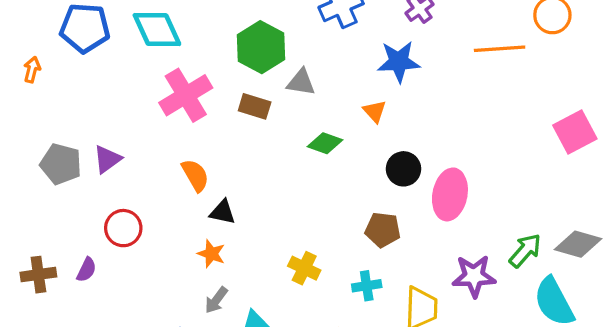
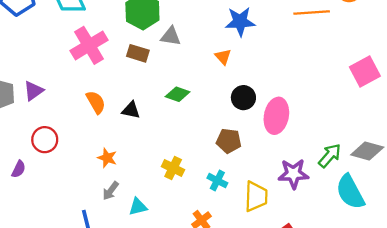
green diamond: (325, 143) -> (178, 94), moved
black triangle: (223, 212) -> (131, 110), moved
cyan cross: (367, 286) -> (217, 181), turned 36

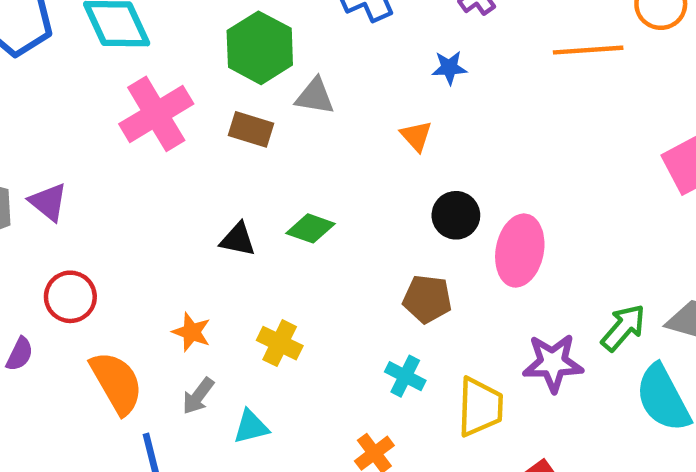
blue star: (240, 22) -> (449, 68), size x0.6
purple triangle: (33, 91) -> (48, 202), turned -45
green diamond: (178, 94) -> (310, 228), moved
orange semicircle: (96, 102) -> (117, 383), moved, size x1.4
yellow cross: (173, 168) -> (280, 343), moved

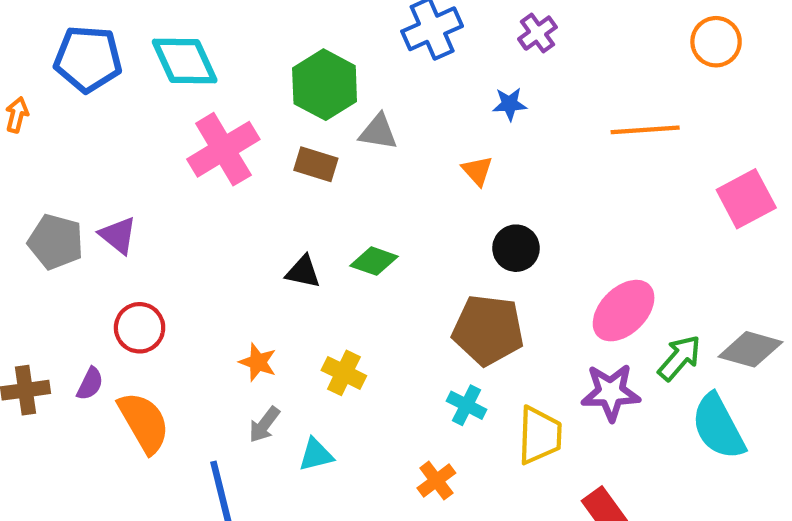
orange line: (588, 50) -> (645, 130), moved
pink ellipse: (520, 251) -> (624, 311), moved, turned 34
brown pentagon: (427, 299) -> (488, 330), size x1.5
orange semicircle: (117, 383) -> (144, 422), moved

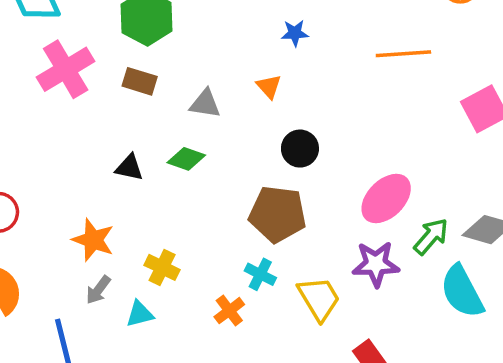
gray triangle: (378, 132) -> (205, 104), moved
orange star: (258, 362) -> (93, 240), size x1.4
yellow cross: (344, 373) -> (162, 267), moved
yellow trapezoid: (540, 435) -> (319, 298), turned -33
orange cross: (436, 481) -> (229, 311), moved

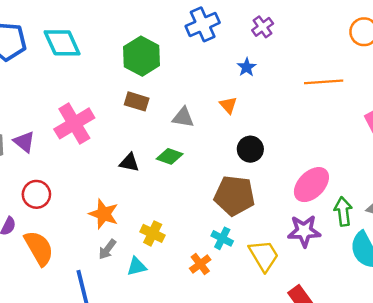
blue star: (295, 33) -> (247, 67), turned -30
pink cross: (66, 69) -> (74, 123), moved
green arrow: (431, 236) -> (343, 211), turned -48

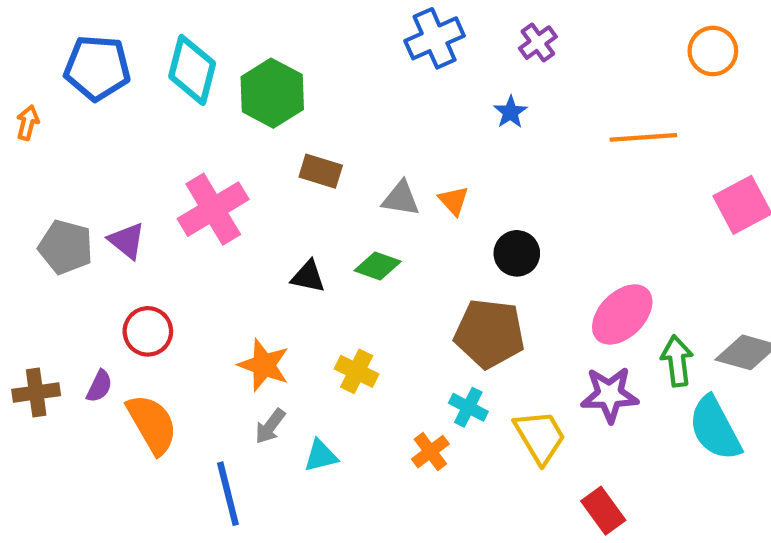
cyan diamond: (62, 43) -> (192, 70), turned 39
green hexagon: (142, 56) -> (272, 93), moved
orange triangle: (228, 105) -> (454, 201), moved
yellow cross: (153, 233) -> (357, 371), moved

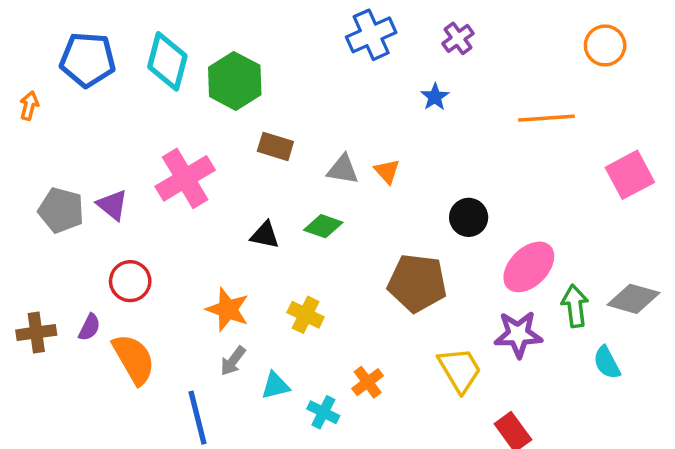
black circle: (517, 253) -> (469, 217), moved
cyan cross: (468, 407) -> (323, 412), moved
cyan semicircle: (715, 428) -> (607, 363), size x0.6

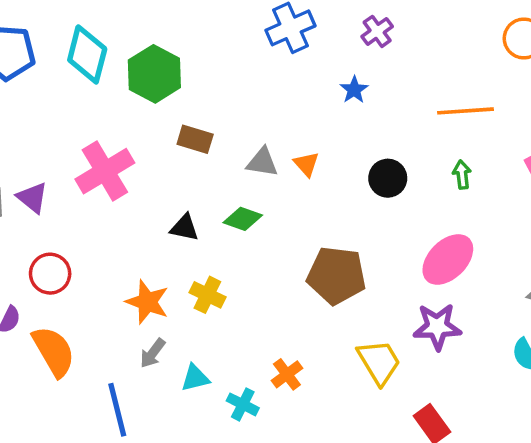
black circle: (469, 217) -> (388, 178), moved
green arrow: (575, 306) -> (462, 175), moved, size x0.7
yellow cross: (306, 315) -> (207, 295), moved

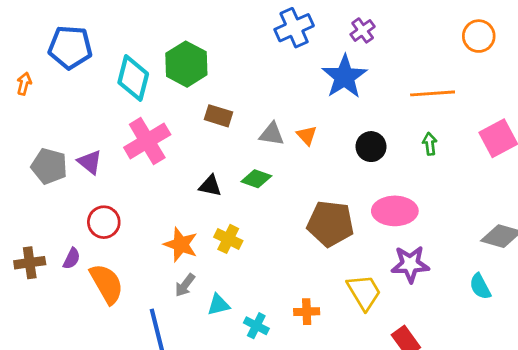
cyan diamond: (87, 54) -> (133, 78), moved
blue star: (354, 90) -> (344, 77), size x2.0
pink ellipse: (448, 259) -> (395, 211), moved, turned 45
orange cross: (287, 374) -> (307, 312), moved, turned 35

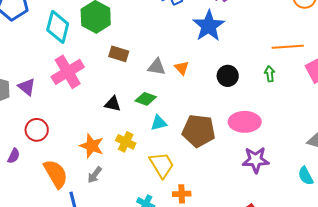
orange line: (433, 93) -> (288, 47), moved
orange semicircle: (107, 284) -> (56, 174), moved
yellow trapezoid: (364, 292) -> (162, 165), moved
cyan triangle: (219, 305) -> (159, 123), moved

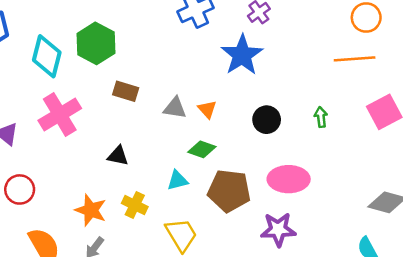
orange line: (288, 47) -> (355, 59), moved
green diamond: (146, 99) -> (202, 149), moved
purple star: (256, 160) -> (278, 230), moved

